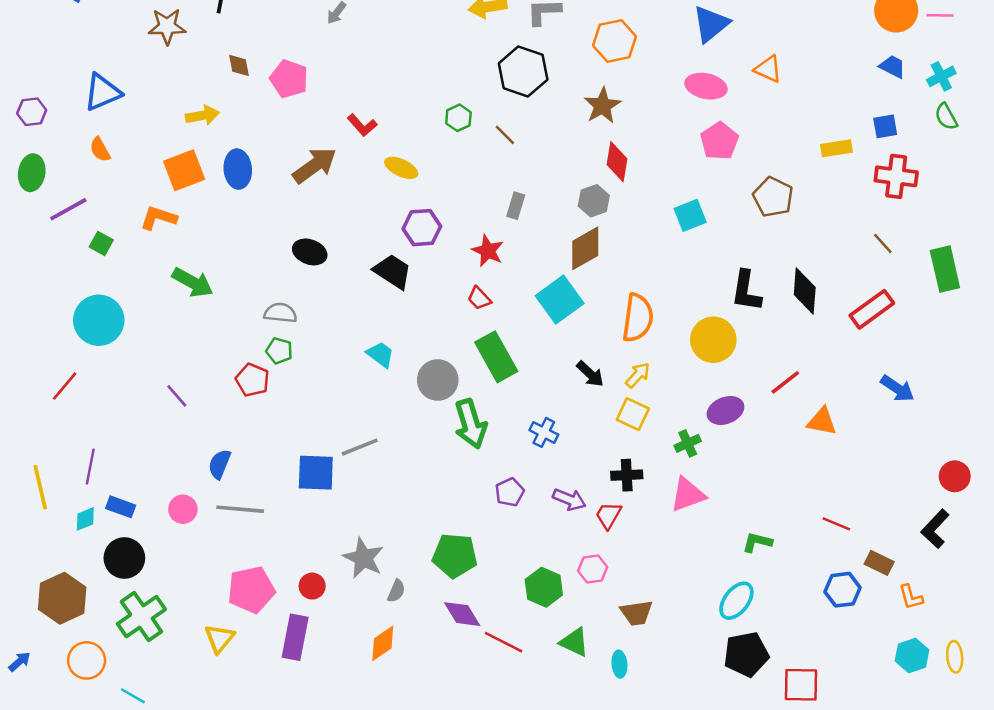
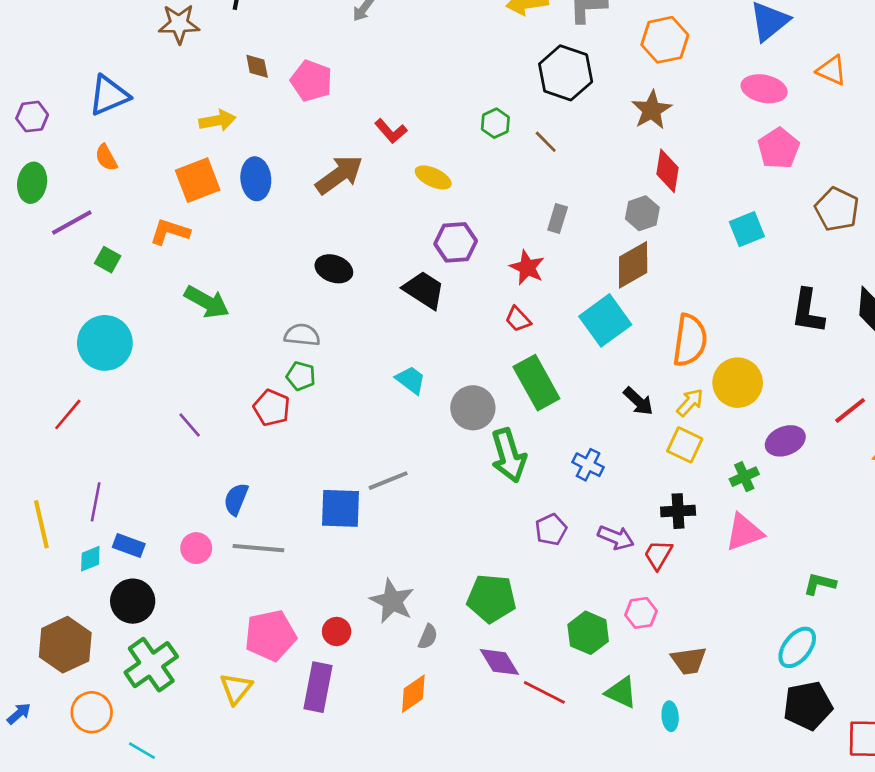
yellow circle: (713, 340) -> (738, 383), moved

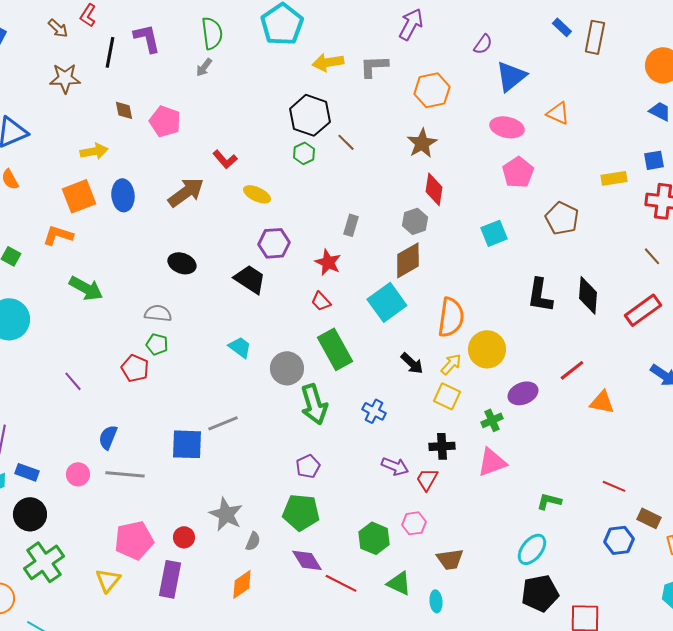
black hexagon: (566, 73) -> (310, 115), moved
brown line: (546, 142) -> (346, 142), moved
purple pentagon: (551, 530) -> (308, 466), moved

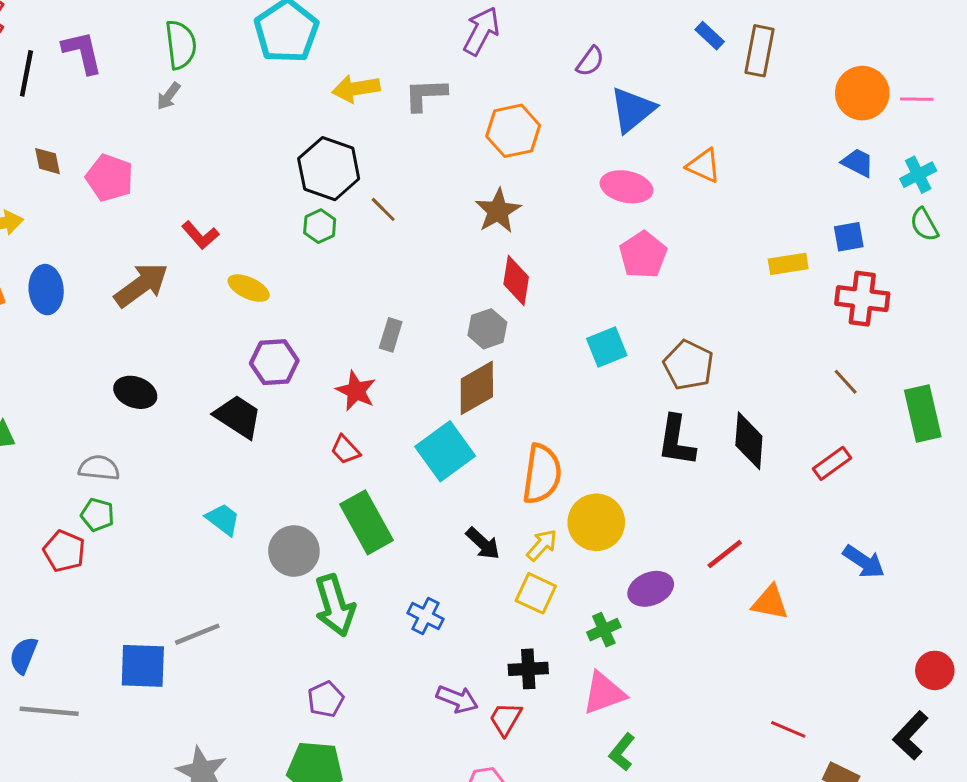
brown pentagon: (562, 218) -> (688, 365), moved
red rectangle: (643, 310) -> (832, 463), size x0.7
green L-shape: (549, 501) -> (622, 752), moved, turned -65

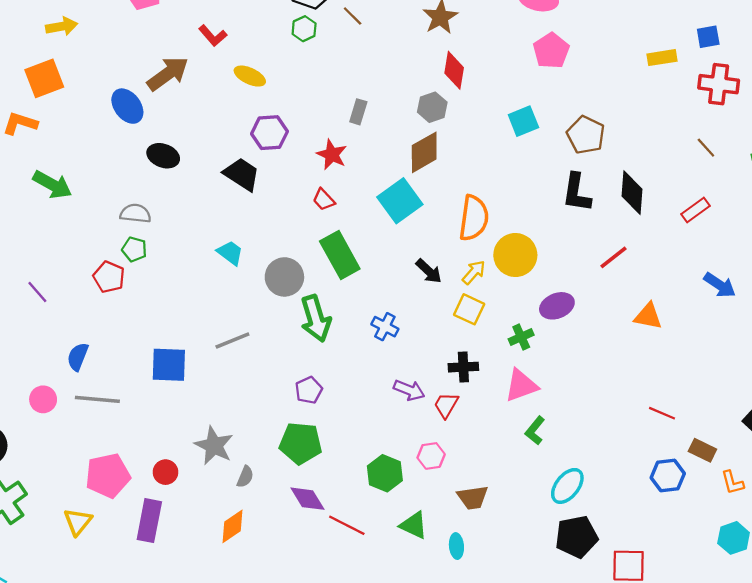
blue ellipse: (46, 290) -> (127, 106), moved, turned -32
red line: (725, 554) -> (614, 257), moved
gray line: (197, 634) -> (232, 340), moved

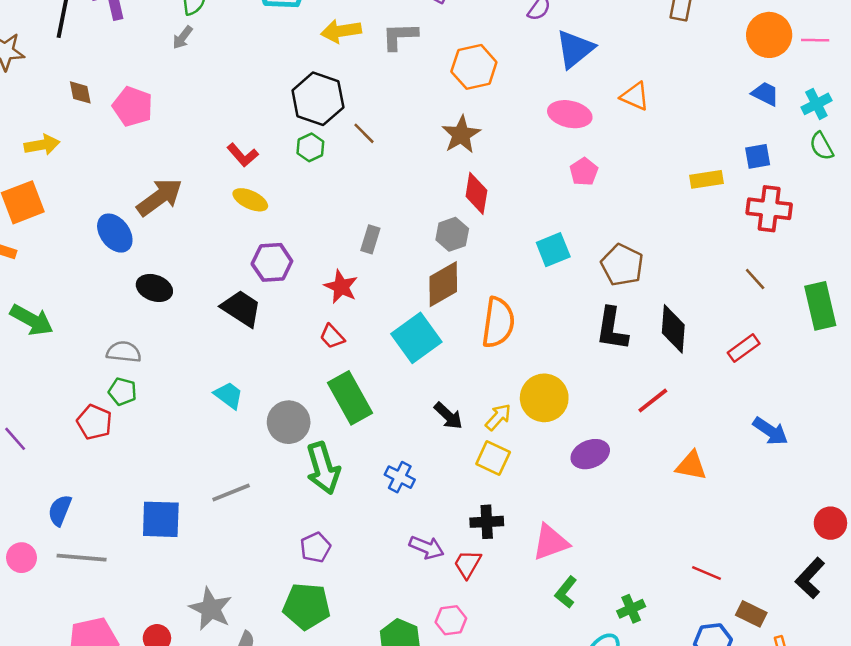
red L-shape: (213, 36) -> (243, 155), moved
pink pentagon: (551, 51) -> (584, 172), size x0.7
orange semicircle: (474, 218) -> (498, 322), moved
green cross: (521, 337) -> (631, 609), moved

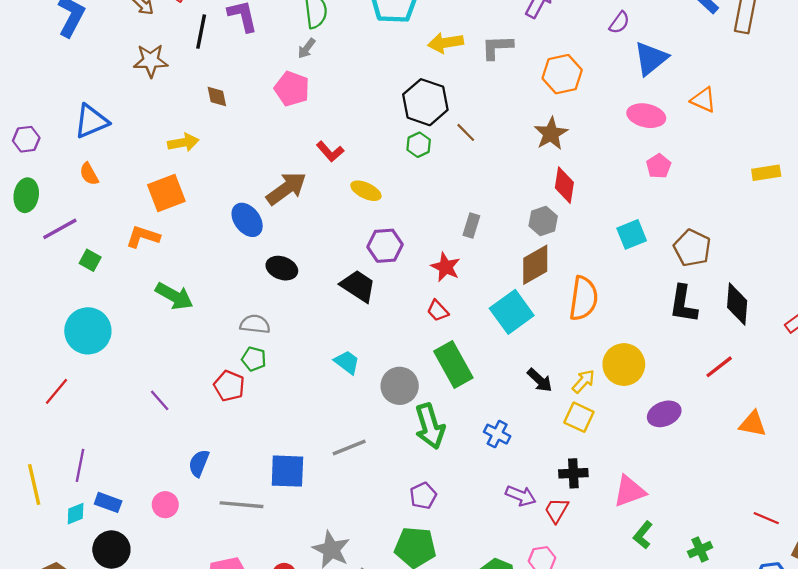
pink pentagon: (133, 106) -> (292, 89), moved
red L-shape: (243, 155) -> (330, 151), moved
gray line: (82, 558) -> (241, 505), moved

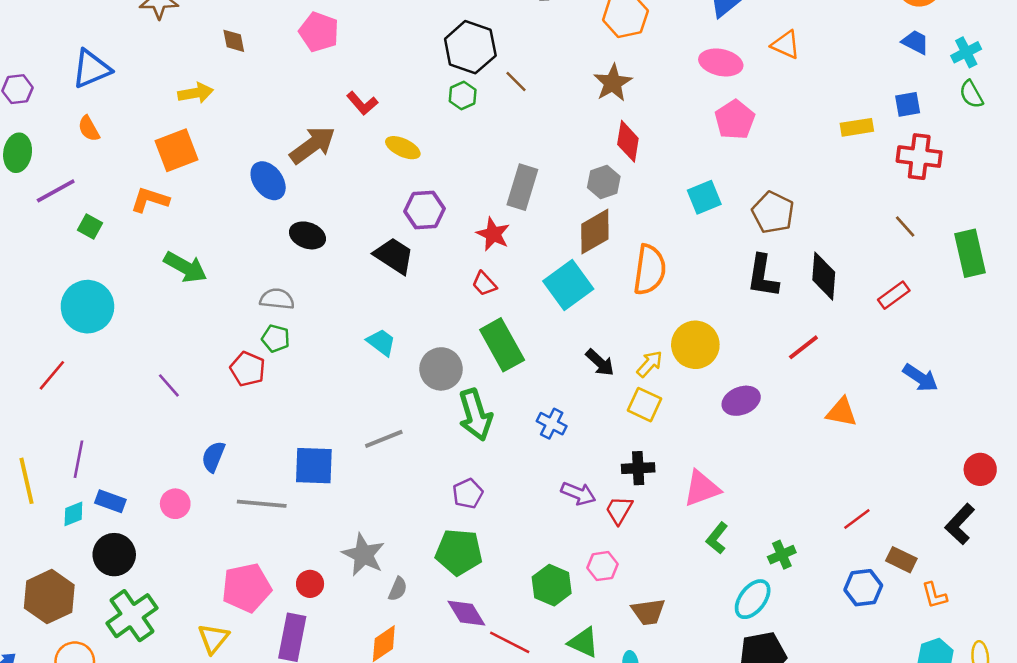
pink pentagon: (659, 166) -> (735, 120), size x1.4
gray rectangle: (471, 225) -> (522, 187), size x1.6
red line: (766, 518) -> (857, 519), turned -60

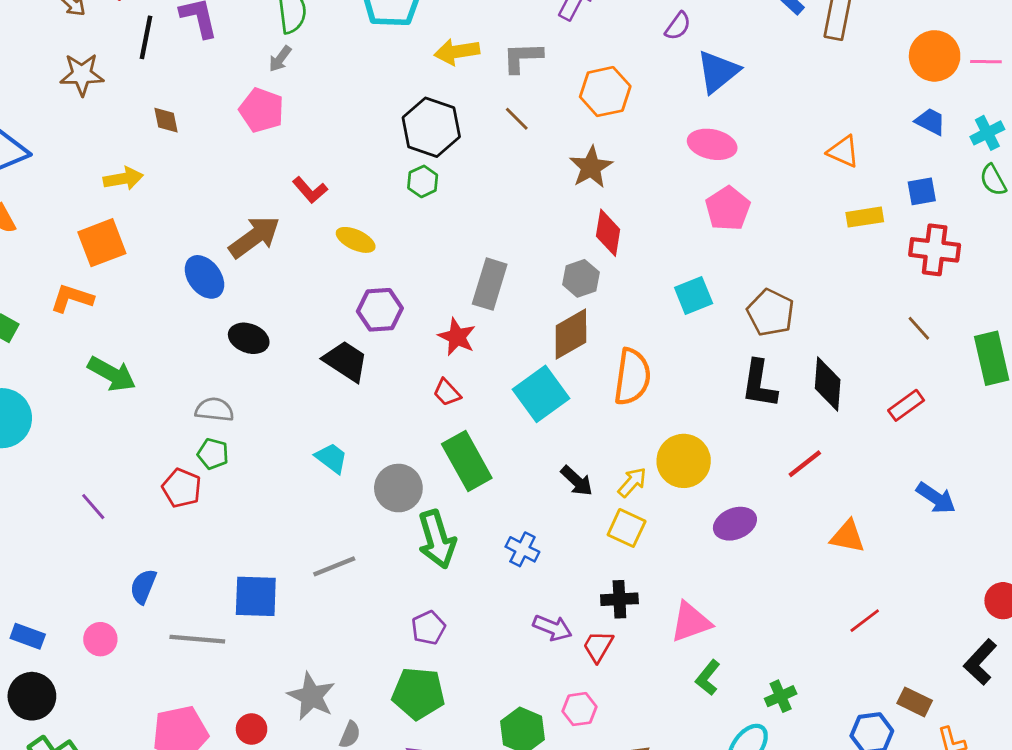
orange triangle: (786, 45) -> (843, 151), moved
brown line: (516, 82) -> (517, 119), moved
red line: (857, 519) -> (865, 621), moved

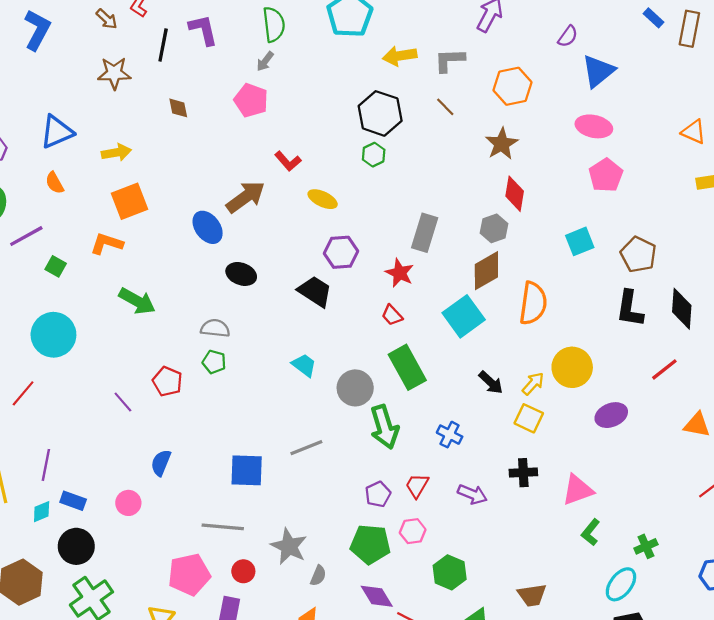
yellow arrow: (123, 179) -> (116, 152), moved
red pentagon: (182, 488) -> (167, 381), moved
gray line: (197, 639) -> (223, 527), moved
red trapezoid: (598, 646) -> (417, 486), moved
pink hexagon: (580, 709) -> (413, 531), moved

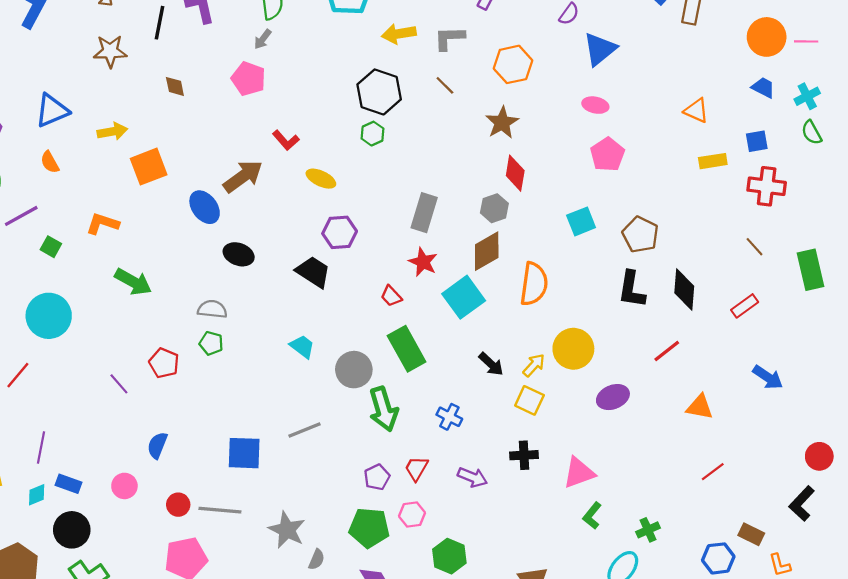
pink ellipse: (594, 126) -> (595, 105), size x0.7
orange square: (129, 201) -> (149, 167), moved
red star: (400, 273) -> (423, 262), moved
red circle: (243, 571) -> (178, 505), moved

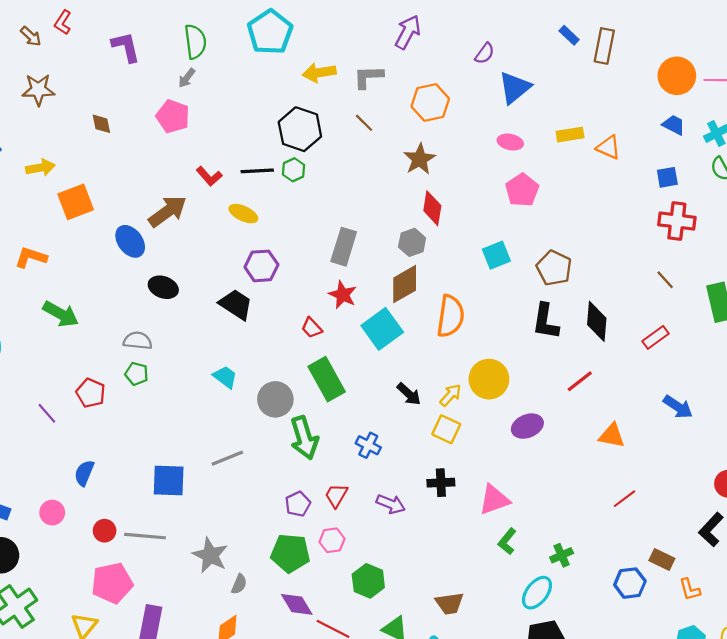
black line: (160, 23) -> (257, 171), moved, turned 76
yellow rectangle: (713, 161) -> (570, 135), moved

